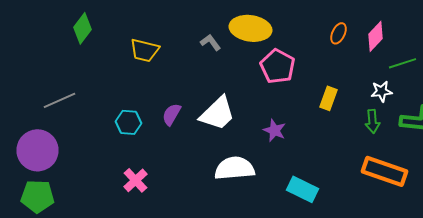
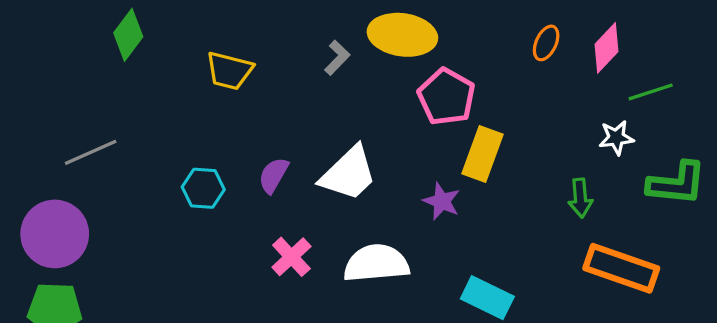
gray L-shape: (210, 42) -> (337, 58), turned 80
yellow rectangle: (328, 98) -> (482, 154), moved, size x1.4
green arrow: (372, 121) -> (580, 198), moved
pink cross: (136, 180) -> (291, 257), moved

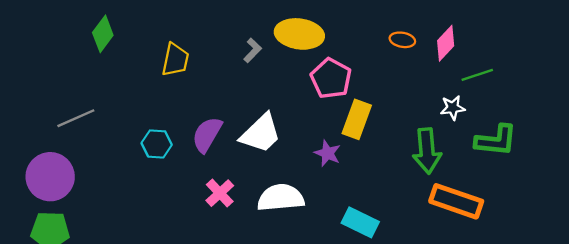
orange ellipse: (546, 43) -> (402, 40), turned 75
yellow trapezoid: (229, 71) -> (175, 60), turned -92
purple semicircle: (273, 175) -> (207, 135), size x1.4
green arrow: (580, 198) -> (427, 151), size x1.6

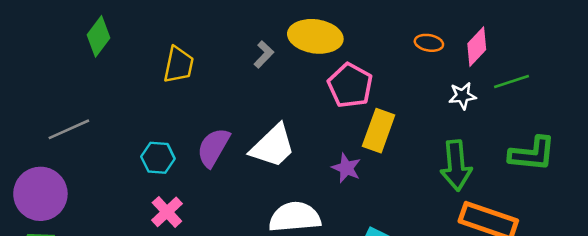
white star: (453, 108) -> (462, 96), moved
pink cross: (220, 193) -> (167, 212), moved

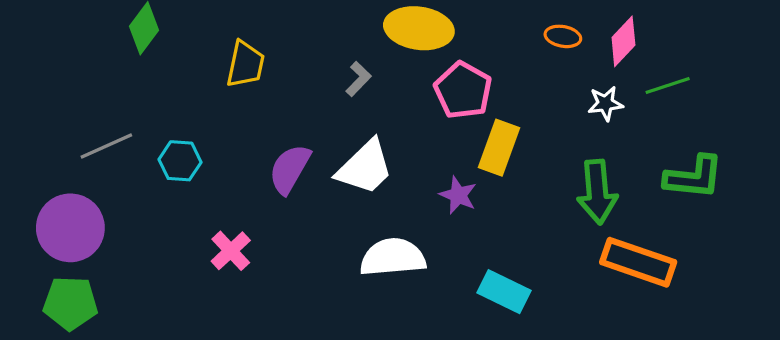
gray L-shape: (264, 54) -> (358, 79), moved
cyan hexagon: (158, 158) -> (180, 161), moved

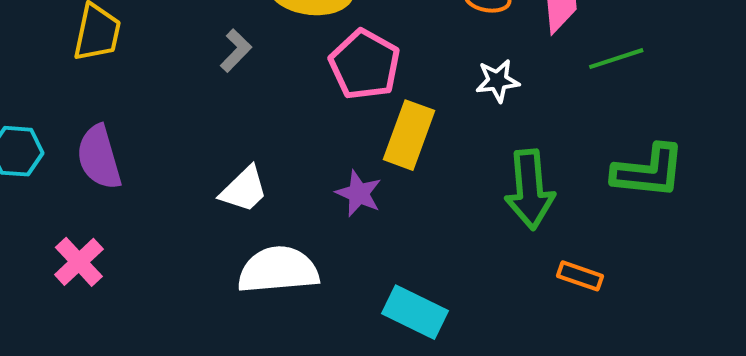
white star: (605, 104) -> (498, 81), moved
white trapezoid: (365, 167) -> (244, 189), moved, size x0.7
purple semicircle: (290, 169) -> (99, 157), moved, turned -46
orange rectangle: (638, 262) -> (580, 276), size x0.5

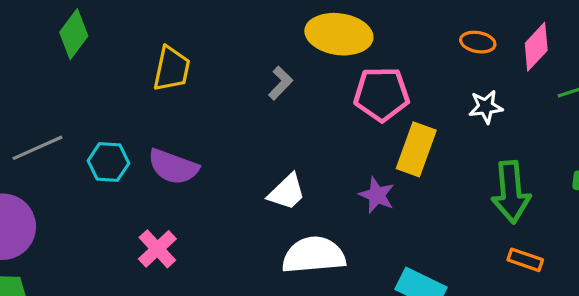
pink pentagon: (365, 65) -> (382, 94), turned -30
purple semicircle: (99, 157) -> (173, 167), turned -54
orange rectangle: (580, 276) -> (525, 260), moved

